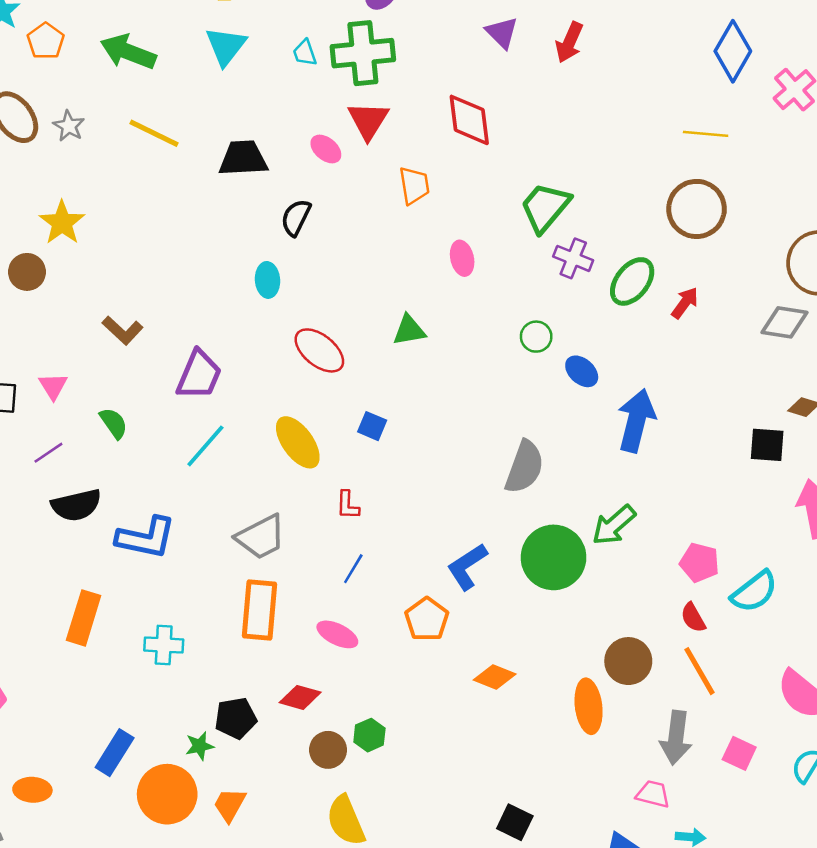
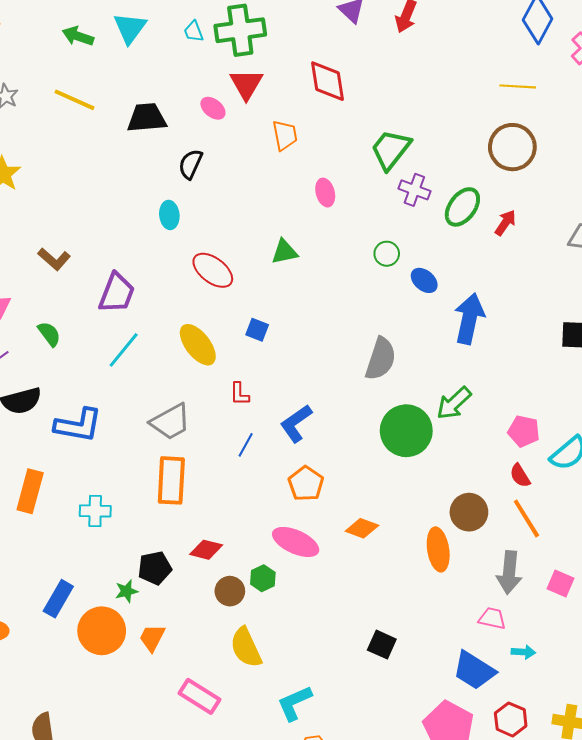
green arrow: (128, 52) -> (78, 36), moved, size x0.7
blue L-shape: (467, 567) -> (296, 423), moved
pink ellipse: (337, 634) -> (296, 542), moved, size x1.4

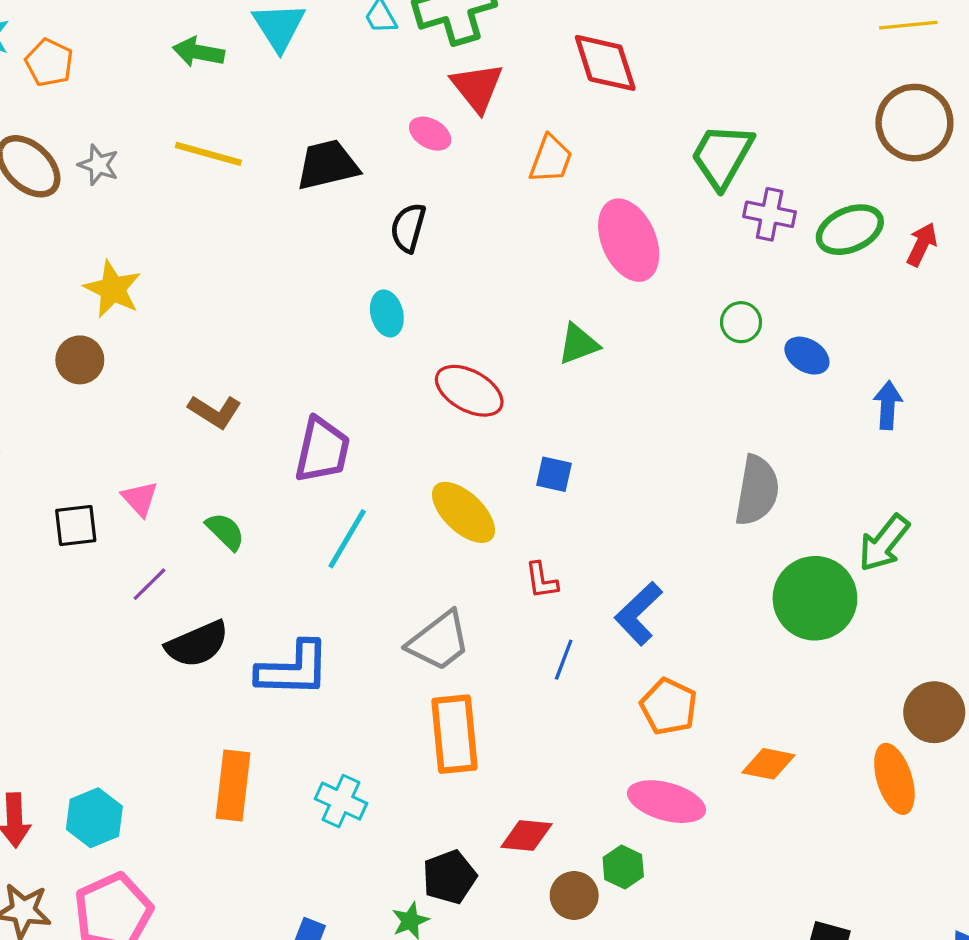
orange trapezoid: (285, 135) -> (551, 159), turned 40
pink ellipse: (325, 193) -> (629, 240), size x1.8
green ellipse: (462, 207) -> (850, 230), turned 39
blue arrow: (469, 319) -> (888, 405), size x0.6
cyan cross: (95, 511) -> (341, 801), turned 32

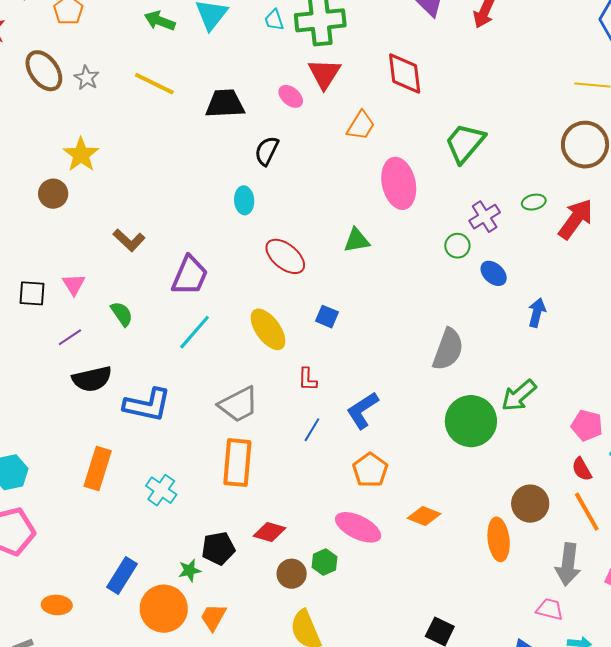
purple cross: (770, 214) -> (485, 217), moved, turned 36
green ellipse: (850, 230) -> (534, 202), size x0.6
red arrow: (922, 244) -> (576, 219), size x1.6

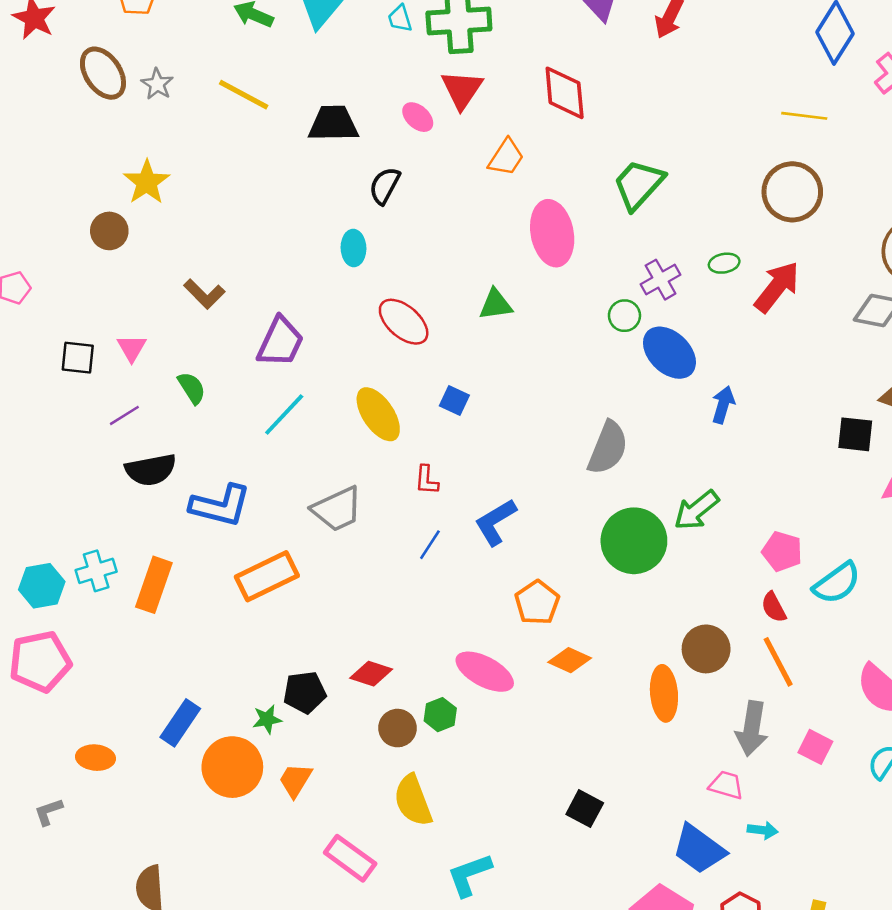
blue ellipse: (494, 273) -> (669, 353), size x1.6
orange rectangle: (237, 463) -> (267, 576), moved, turned 57
orange pentagon: (370, 470) -> (537, 603), moved
cyan cross: (161, 490) -> (96, 571), moved, turned 36

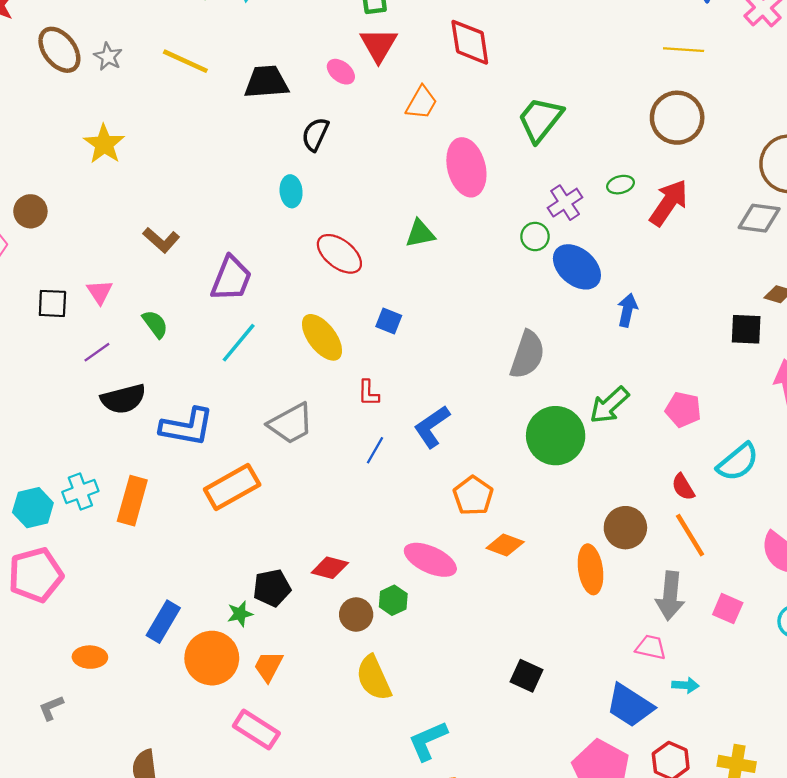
brown circle: (109, 231) -> (30, 211), moved
pink pentagon: (782, 551) -> (683, 410), moved
pink rectangle: (350, 858) -> (256, 730), moved

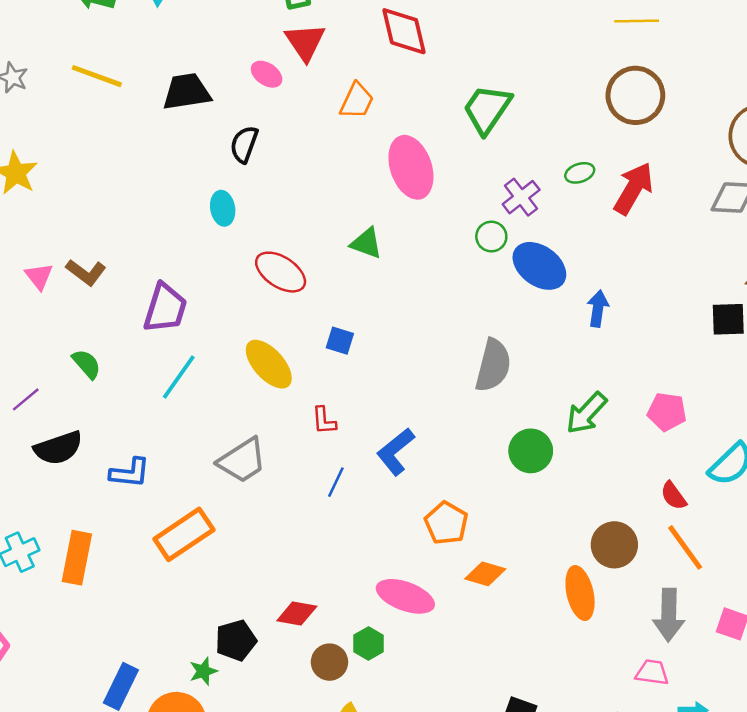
green triangle: (420, 234) -> (366, 243), turned 36
pink triangle: (100, 292) -> (39, 276), moved
blue L-shape: (187, 427) -> (130, 473), size x0.7
green circle: (556, 436) -> (531, 451), size x0.7

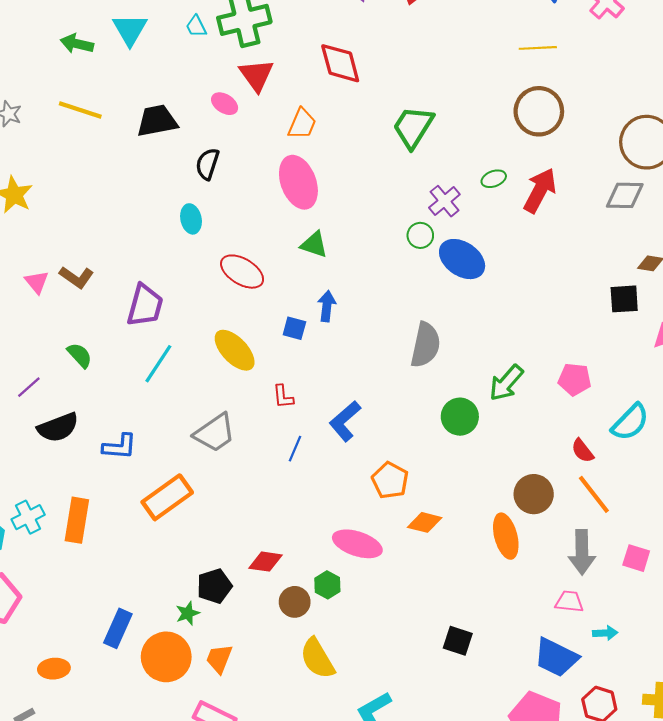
pink ellipse: (411, 167) -> (298, 182), moved
blue arrow: (598, 309) -> (327, 306), moved

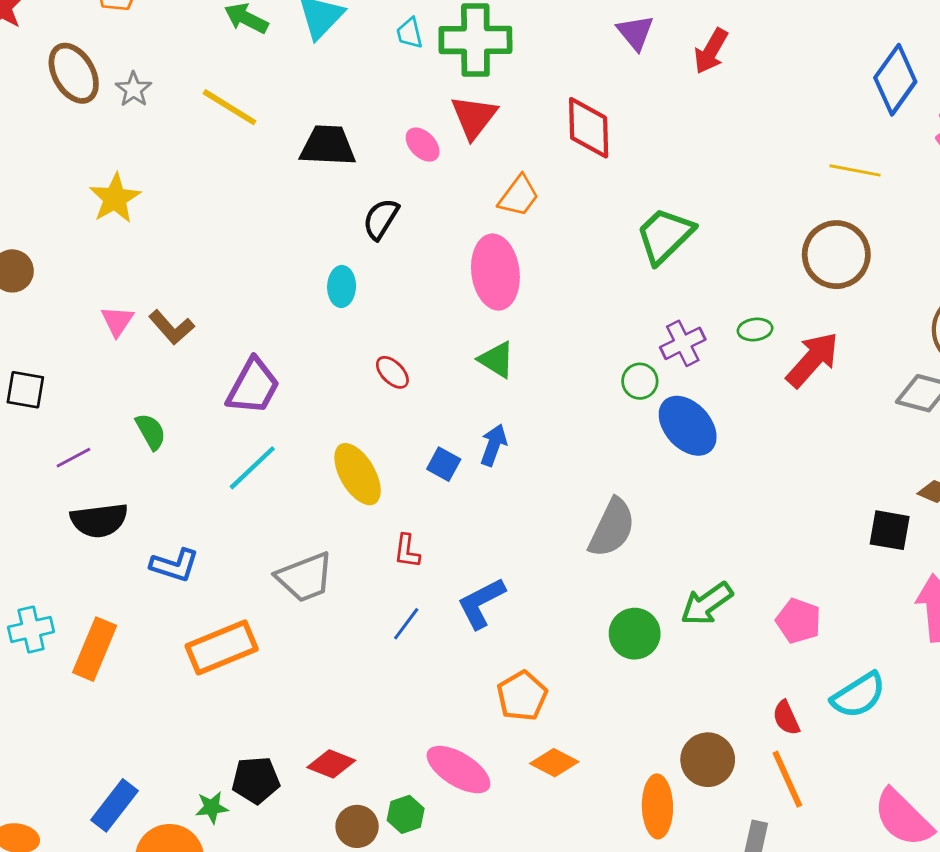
red ellipse: (242, 272) -> (392, 372), size x0.6

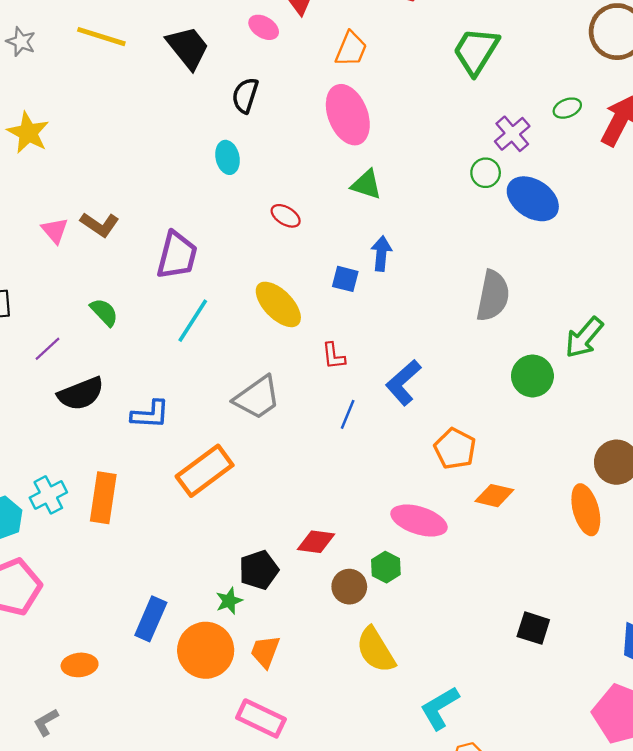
black trapezoid: (328, 146) -> (188, 48), turned 63

